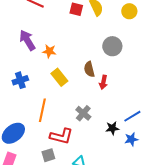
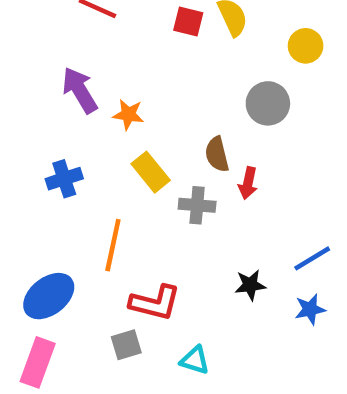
yellow circle: (129, 11) -> (306, 46), moved
gray cross: (83, 113) -> (197, 205), moved, turned -35
black star: (112, 128) -> (250, 285), moved

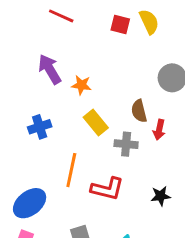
red L-shape: (155, 303) -> (107, 189), moved

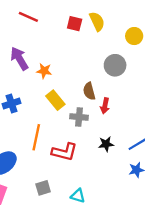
black star: (161, 196) -> (106, 144), moved

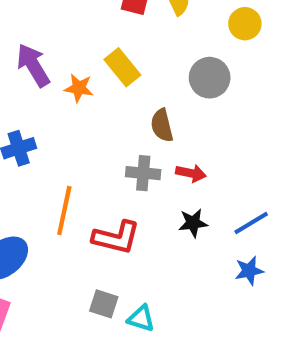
yellow rectangle: (55, 100) -> (122, 67), moved
red arrow: (105, 106) -> (191, 173), moved, turned -91
gray square: (43, 188) -> (104, 304), moved, turned 35

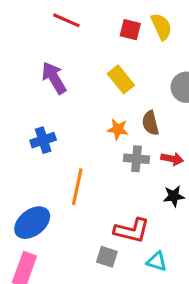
orange star: (79, 88) -> (118, 129), moved
red L-shape: (116, 237) -> (132, 230), moved
cyan triangle: (141, 318) -> (157, 262), moved

